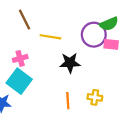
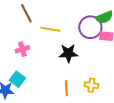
cyan square: (19, 81) -> (17, 79), moved, size x0.7

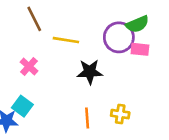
pink cross: (22, 49) -> (29, 66), turned -32

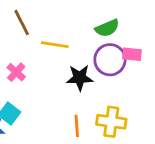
green semicircle: (137, 24) -> (107, 28), moved
purple circle: (119, 37) -> (110, 60), moved
yellow cross: (120, 114) -> (111, 122), size x1.5

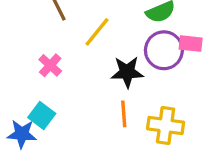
yellow line: (55, 45) -> (97, 32), turned -60
orange line: (77, 126) -> (124, 114), moved

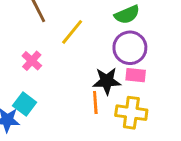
pink rectangle: (191, 44) -> (136, 75), moved
black star: (127, 72) -> (107, 81), moved

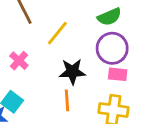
black star: (107, 81) -> (72, 72), moved
orange line: (95, 103) -> (67, 100), moved

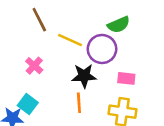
yellow line: (57, 33) -> (70, 40), turned 75
purple circle: (112, 48) -> (102, 49), moved

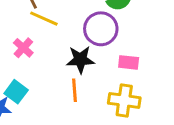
yellow line: (70, 40) -> (44, 19), moved

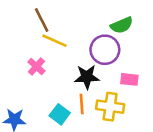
cyan square: (16, 92) -> (60, 114), moved
yellow cross: (124, 100) -> (110, 107), moved

